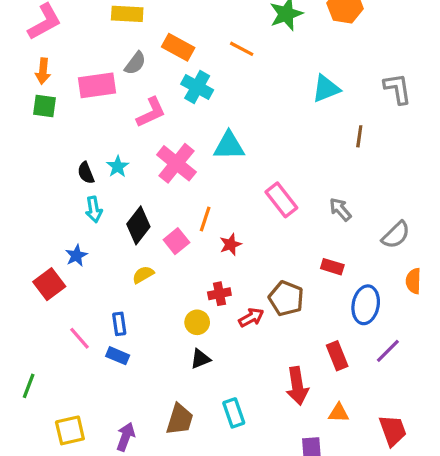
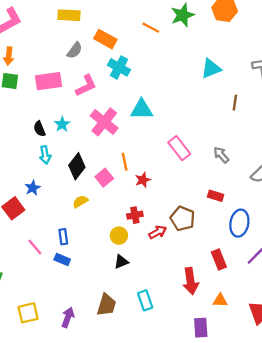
orange line: (242, 49) -> (151, 28), moved
pink rectangle: (97, 85) -> (49, 81), moved
orange line: (205, 219) -> (125, 162), turned -30

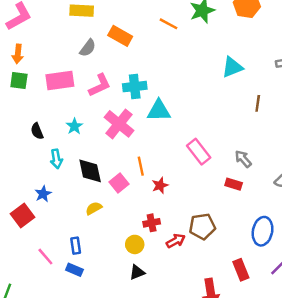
cyan cross: (119, 67) -> (135, 87), moved, turned -35
black semicircle: (39, 129) -> (37, 131), moved
black diamond: (77, 166) -> (90, 171), turned -50
red rectangle: (216, 196) -> (234, 184), moved
brown pentagon: (183, 219) -> (202, 226), turned -30

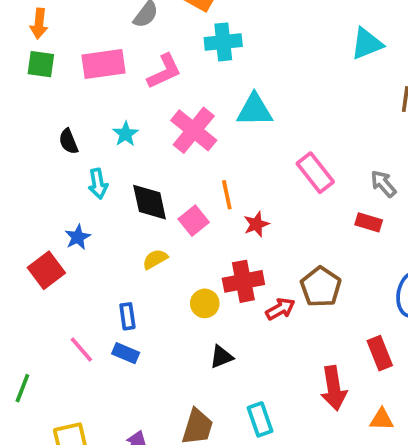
cyan cross: (135, 87) -> (223, 42), moved
red cross: (152, 223) -> (243, 281), size x1.5
brown pentagon: (202, 226) -> (321, 287), turned -30
yellow circle: (135, 244) -> (205, 303), moved
pink line: (45, 257) -> (81, 349), moved

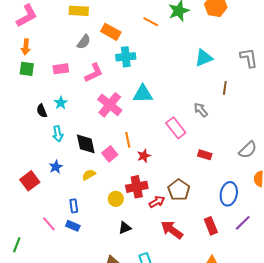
pink rectangle: (103, 64) -> (61, 69), size x0.7
cyan star: (126, 134) -> (61, 103), moved
gray arrow: (383, 184) -> (201, 110), moved
blue star: (78, 237) -> (56, 167), moved
red arrow: (334, 388) -> (172, 230), moved, turned 135

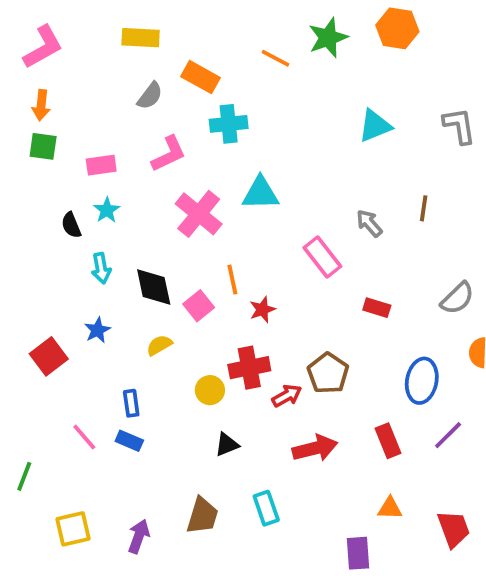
pink rectangle: (61, 69) -> (101, 165), moved
brown line: (225, 88) -> (424, 208), moved
red arrow: (172, 230) -> (315, 448), turned 130

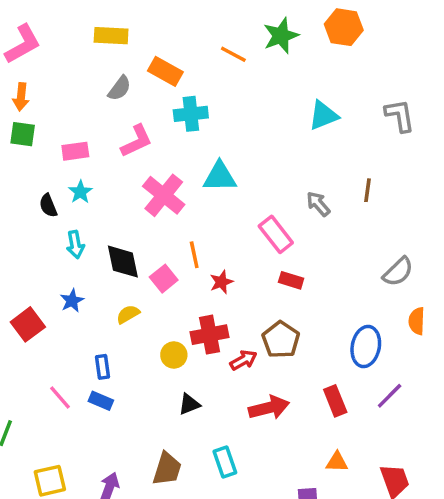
red rectangle: (377, 308) -> (291, 280), moved

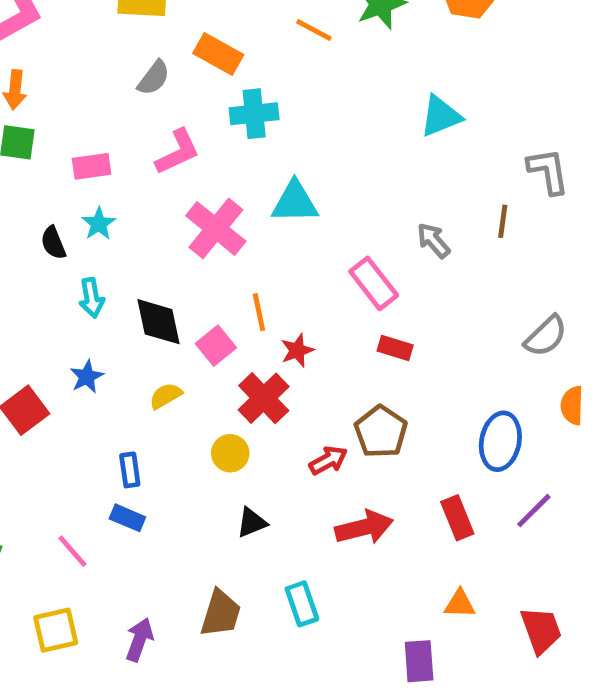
gray L-shape: (400, 116) -> (548, 171), moved
red cross: (210, 335) -> (264, 398), moved, turned -33
pink line: (60, 397) -> (72, 551), moved

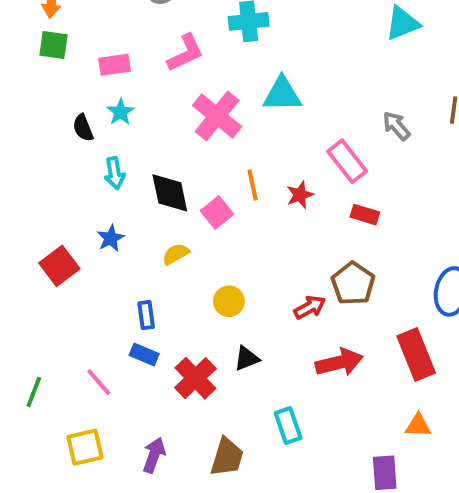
red star: (297, 350) -> (300, 195), moved
red cross: (264, 398) -> (195, 378), moved
red rectangle: (457, 518) -> (416, 355), size x1.4
brown trapezoid: (221, 613) -> (227, 457), moved

